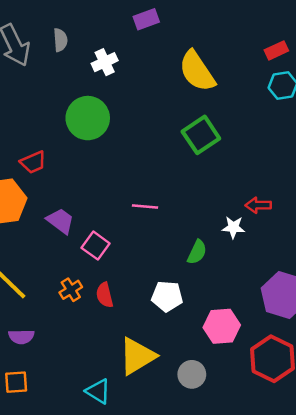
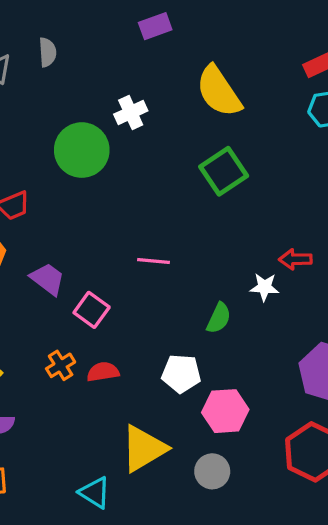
white cross: (105, 62) -> (131, 113), moved
red semicircle: (105, 295) -> (103, 372), turned 95
pink hexagon: (222, 326) -> (225, 411), moved

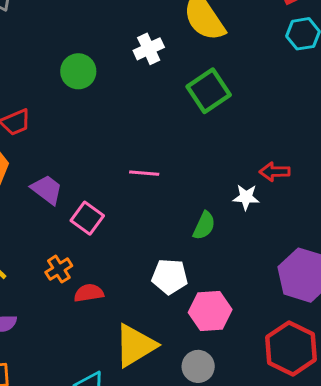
white cross: (131, 113) -> (149, 49), moved
green circle: (82, 150) -> (78, 71), size x0.7
red semicircle: (103, 372) -> (89, 293), moved

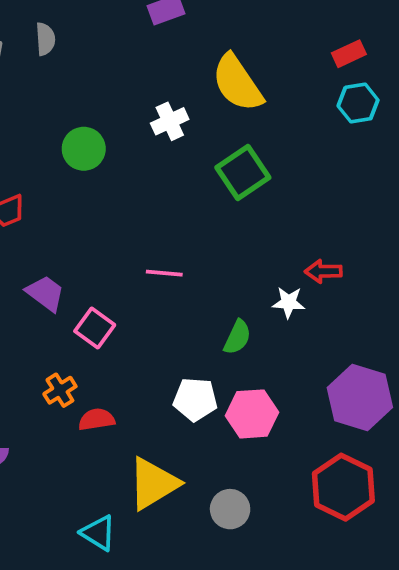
pink hexagon: (210, 311) -> (252, 414), moved

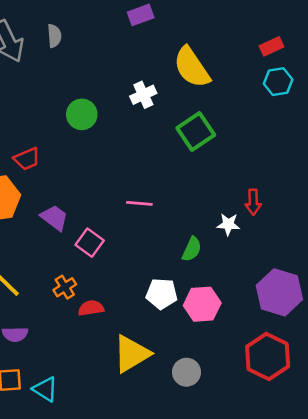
red arrow: (323, 271) -> (253, 202), turned -90
cyan triangle: (98, 533) -> (45, 389), moved

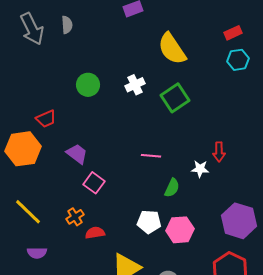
white cross: (143, 95) -> (135, 85), moved
pink line: (139, 203) -> (151, 156), moved
purple trapezoid: (54, 218) -> (77, 154), moved

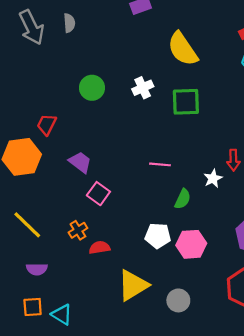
green square: (175, 98) -> (186, 102), turned 32
red trapezoid: (46, 119) -> (47, 124), turned 140
white star: (200, 169) -> (213, 178), turned -30

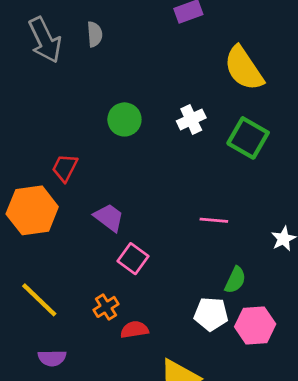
green square: (186, 102) -> (248, 138), turned 32
green semicircle: (183, 199) -> (235, 280), moved

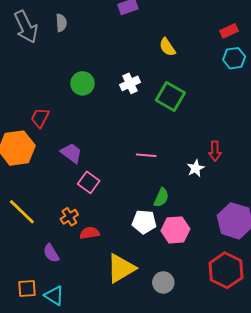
yellow semicircle: (244, 68) -> (167, 47), size x0.6
purple semicircle: (52, 358) -> (51, 253), moved, turned 60

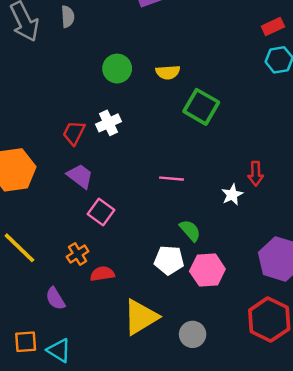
yellow semicircle: (167, 47) -> (168, 72), moved, turned -60
green circle: (82, 83) -> (117, 69), moved
white cross: (130, 83) -> (108, 123), moved
red trapezoid: (40, 118) -> (74, 133), moved
green semicircle: (161, 198) -> (190, 230), turned -66

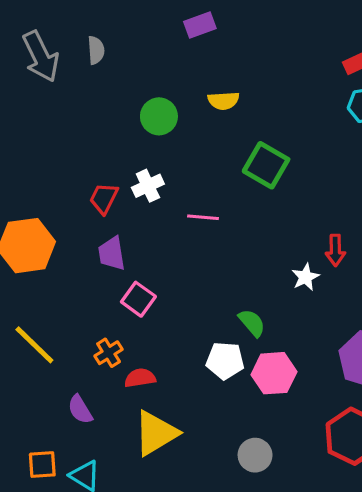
yellow semicircle: (168, 72) -> (224, 101), moved
purple trapezoid: (80, 176) -> (112, 253), turned -136
pink line: (172, 179) -> (203, 217), moved
yellow triangle: (141, 317) -> (156, 433), moved

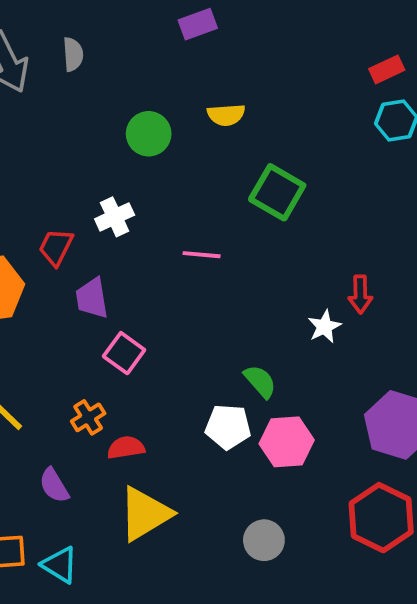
white cross: (148, 186) -> (115, 217), moved
red trapezoid: (104, 198) -> (56, 247), moved

